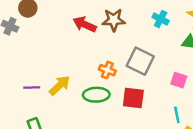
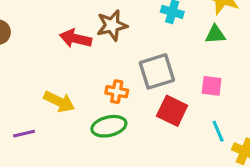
gray square: (140, 61) -> (157, 71), turned -32
yellow arrow: (60, 85) -> (59, 102), moved, turned 80
red square: (133, 98) -> (172, 111), moved, turned 30

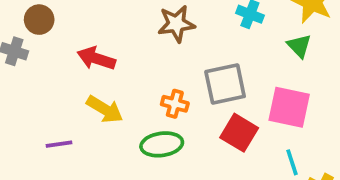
green triangle: (215, 34) -> (299, 46), turned 45
red arrow: (76, 39) -> (96, 58), moved
pink square: (212, 86) -> (289, 107), size x1.6

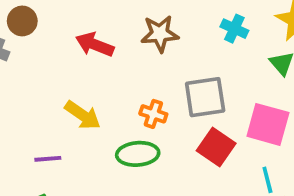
red arrow: (96, 58) -> (95, 45), moved
purple line: (59, 144) -> (48, 159), moved

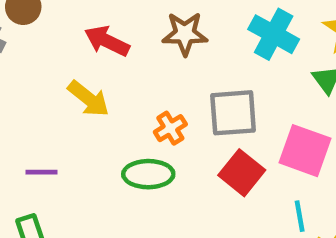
cyan cross: (234, 29) -> (274, 34), size x1.5
orange cross: (153, 114) -> (170, 128), turned 36
yellow arrow: (83, 115) -> (89, 99), moved

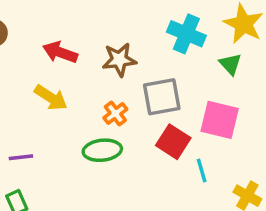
brown star: (185, 34) -> (119, 60), moved
cyan line: (300, 216) -> (202, 171), moved

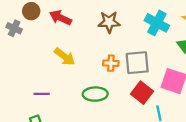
red arrow: (60, 52) -> (60, 18), moved
brown star: (119, 60) -> (109, 22), moved
orange cross: (115, 113) -> (111, 63), moved, turned 35

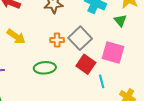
gray square: (137, 63) -> (80, 38), turned -35

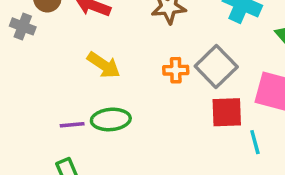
red square: (86, 64) -> (227, 112), turned -36
green ellipse: (45, 68) -> (111, 119), moved

